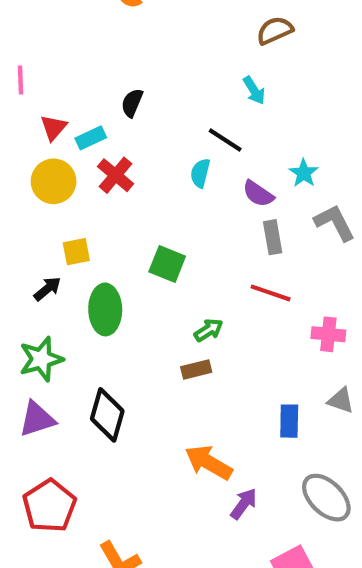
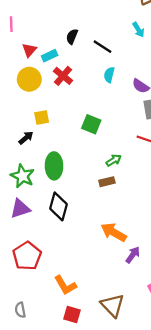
black line: (225, 140) -> (102, 47), moved
green ellipse: (105, 309) -> (54, 166), moved
green star: (41, 359) -> (23, 176), turned -30

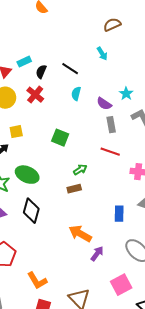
black semicircle: (72, 36) -> (41, 72), moved
cyan rectangle: (50, 56) -> (24, 62), moved
green ellipse: (54, 166) -> (27, 175), turned -65

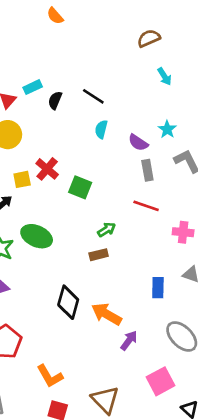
cyan arrow: (102, 54) -> (165, 77), moved
red cross: (35, 95) -> (47, 169), moved
black diamond: (31, 211) -> (68, 302), moved

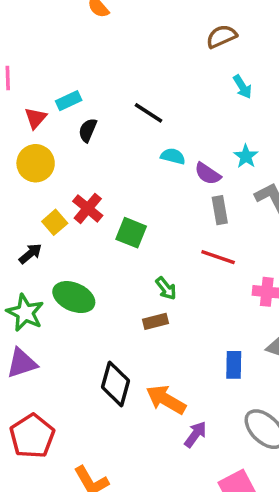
black semicircle: (55, 100) -> (88, 130), moved
cyan semicircle: (101, 129) -> (173, 156), moved, turned 90
yellow square: (22, 179) -> (55, 222), turned -30
green arrow: (106, 230) -> (166, 288), turned 84

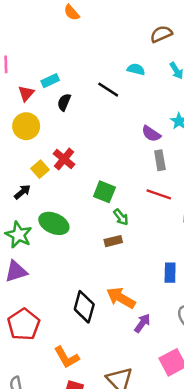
cyan semicircle: (173, 156) -> (136, 69), moved
green square: (131, 233) -> (104, 192), moved
black diamond: (116, 384) -> (84, 307), moved

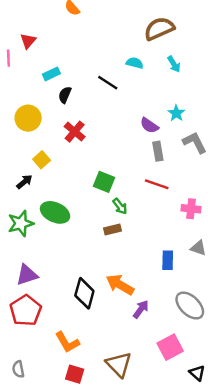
brown semicircle: (161, 34) -> (159, 29), size x1.4
red triangle: (26, 93) -> (28, 41), moved
red cross: (64, 159) -> (75, 132), moved
green star: (19, 235) -> (21, 223), turned 30
purple triangle: (16, 271) -> (27, 275), moved

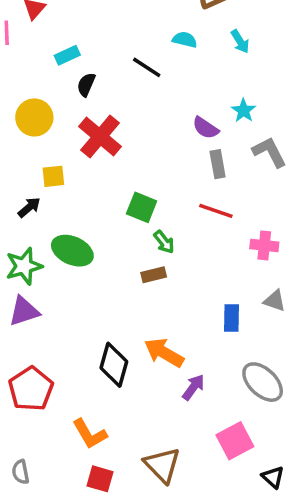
red cross: (75, 132) -> (100, 137), size x1.4
yellow square: (42, 160) -> (53, 176), turned 35
purple triangle: (27, 275) -> (24, 311), moved

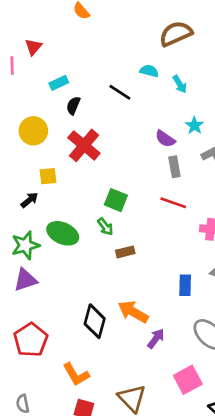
cyan arrow: (240, 41) -> (180, 84), moved
green arrow: (164, 242) -> (105, 227), moved

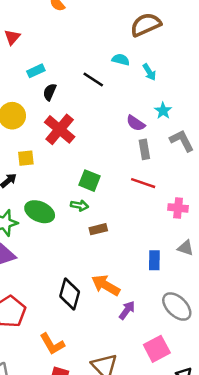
green arrow: (105, 227) -> (80, 205), turned -42

